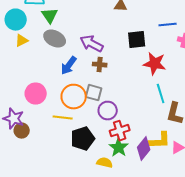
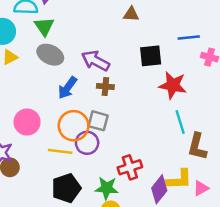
purple circle: (108, 111) -> (87, 143), moved
black pentagon: (83, 139) -> (66, 188), moved
green star: (119, 148) -> (107, 188), moved, turned -30

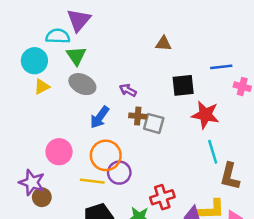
purple arrow: (96, 61) -> (128, 90), size x0.6
gray square: (98, 121) -> (154, 123), moved

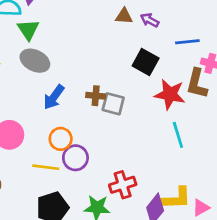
black square: (183, 85) -> (146, 62), turned 35
purple arrow: (128, 90) -> (150, 20), moved
orange circle: (106, 155) -> (61, 139), size x0.7
brown L-shape: (230, 176) -> (197, 84), moved

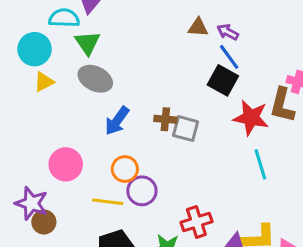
blue line: (187, 42) -> (229, 57), moved, turned 60

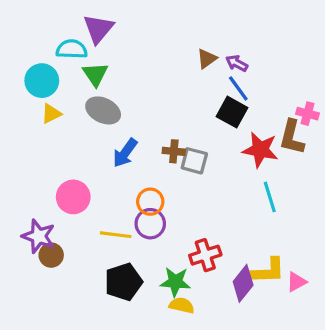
brown triangle: (198, 27) -> (207, 59), turned -40
orange circle: (125, 169) -> (150, 202), moved

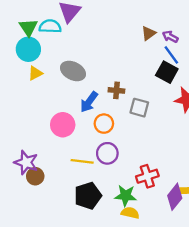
green triangle: (95, 74) -> (28, 28), moved
brown cross: (174, 151) -> (116, 90), moved
pink circle: (73, 197) -> (63, 125), moved
orange circle: (150, 202) -> (104, 124), moved

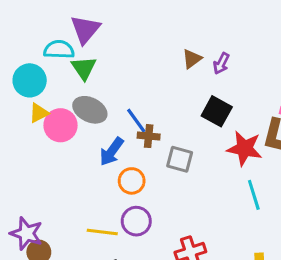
green triangle: (28, 28) -> (84, 68), moved
purple arrow: (170, 37) -> (221, 63), turned -91
blue line: (171, 55) -> (136, 121), moved
pink circle: (63, 125) -> (60, 125), moved

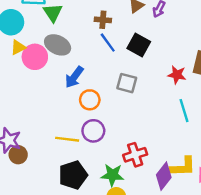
black square: (217, 111) -> (139, 45), moved
blue line: (136, 121) -> (108, 43), moved
brown cross: (149, 136) -> (103, 20), moved
red star: (245, 148) -> (177, 75), size x0.7

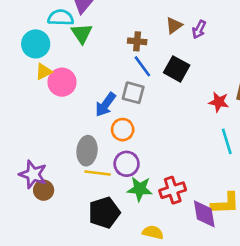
gray ellipse: (58, 45) -> (87, 151), moved, turned 70
gray square: (127, 83) -> (133, 93), moved
green star: (112, 175) -> (140, 189), moved
purple diamond: (164, 176) -> (204, 214), turned -48

